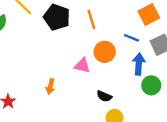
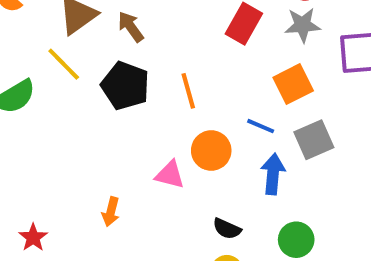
green circle: (151, 85) -> (296, 240), moved
black semicircle: (104, 96) -> (227, 229), moved

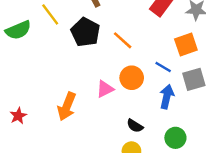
orange line: (188, 91) -> (123, 40), turned -40
pink triangle: (170, 175) -> (105, 89), turned -48
orange arrow: (111, 212) -> (67, 106), size x1.6

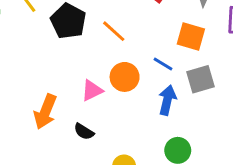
orange square: (186, 44) -> (191, 37), turned 35
black semicircle: (135, 126) -> (84, 132), moved

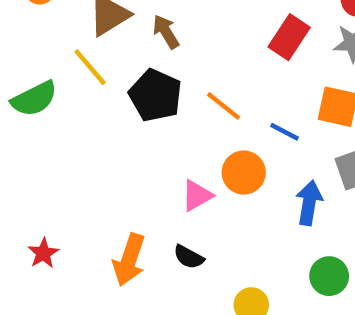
blue line: (163, 64) -> (284, 132), moved
orange arrow: (45, 112) -> (129, 260), moved

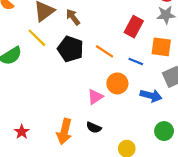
red rectangle: (289, 37) -> (134, 27), moved
blue arrow: (309, 203) -> (151, 96), turned 100

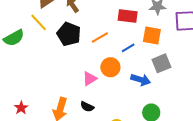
red rectangle: (134, 27) -> (128, 16), turned 66
orange line: (105, 51) -> (100, 37), turned -66
blue line: (136, 62) -> (128, 48), turned -56

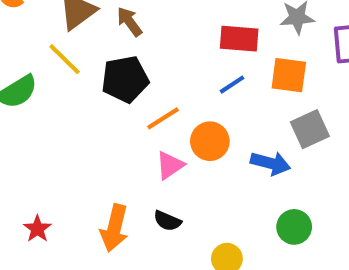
black pentagon: (69, 34) -> (125, 79), turned -30
orange line: (100, 37) -> (163, 118), moved
blue line: (128, 48) -> (232, 85), moved

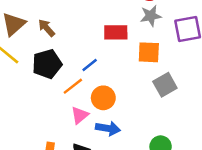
blue line: (232, 85) -> (90, 65), moved
blue arrow: (270, 163) -> (108, 128), moved

